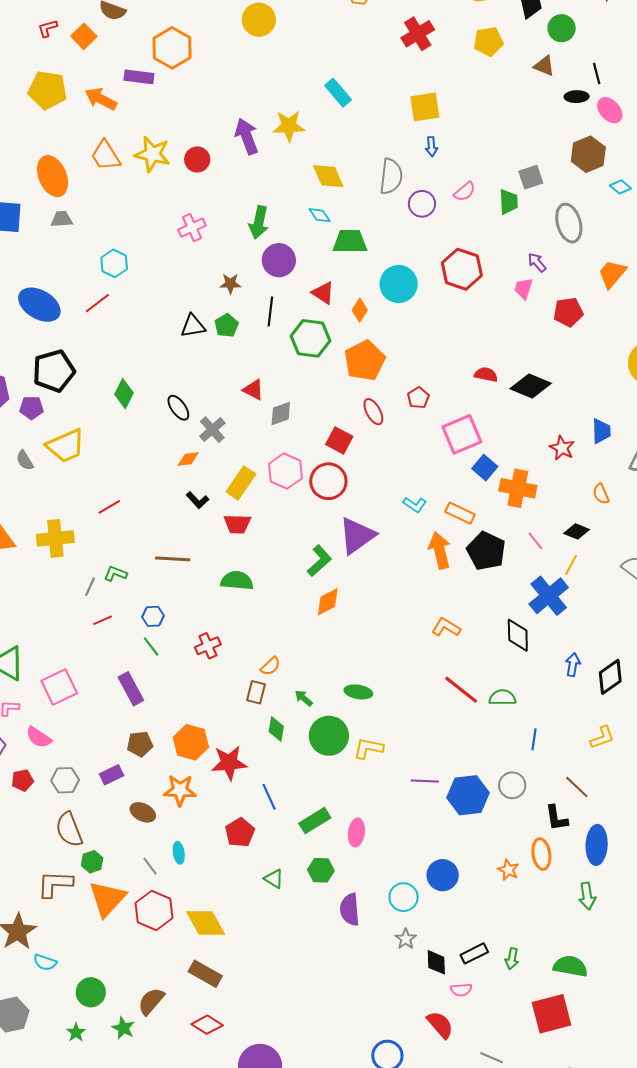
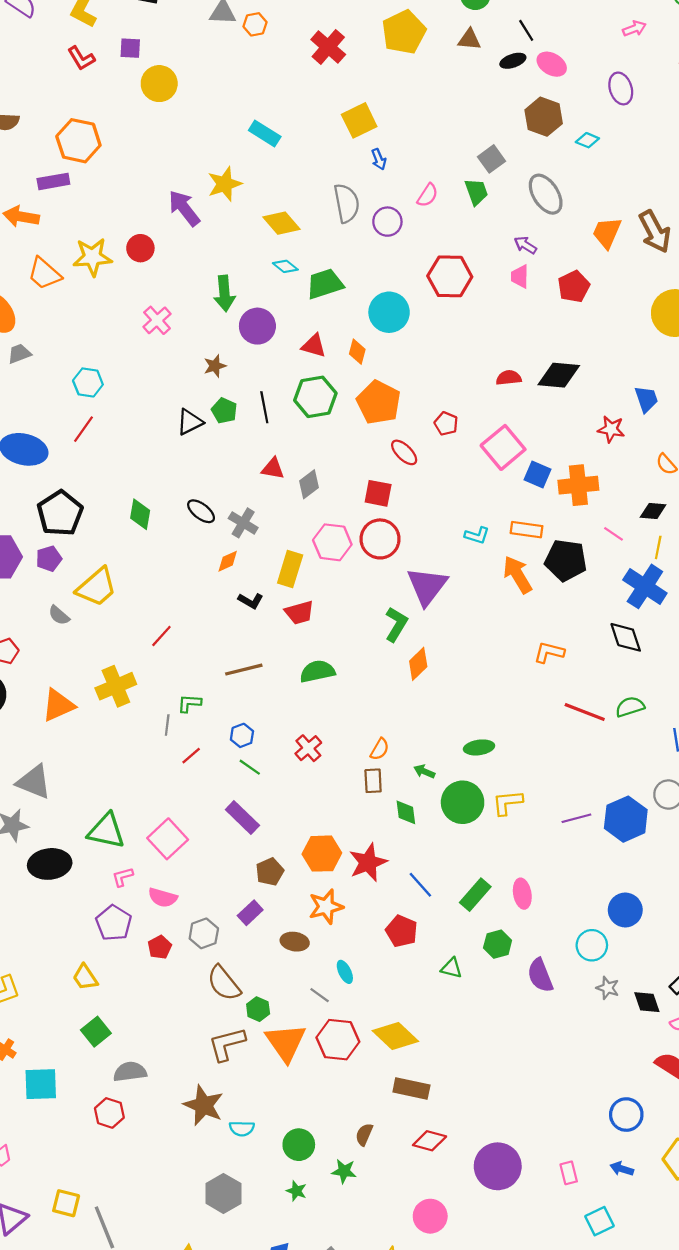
yellow pentagon: (488, 41) -> (404, 32), size x1.4
black line: (270, 311) -> (264, 407), moved
brown semicircle: (151, 1001) -> (364, 1134), size x0.7

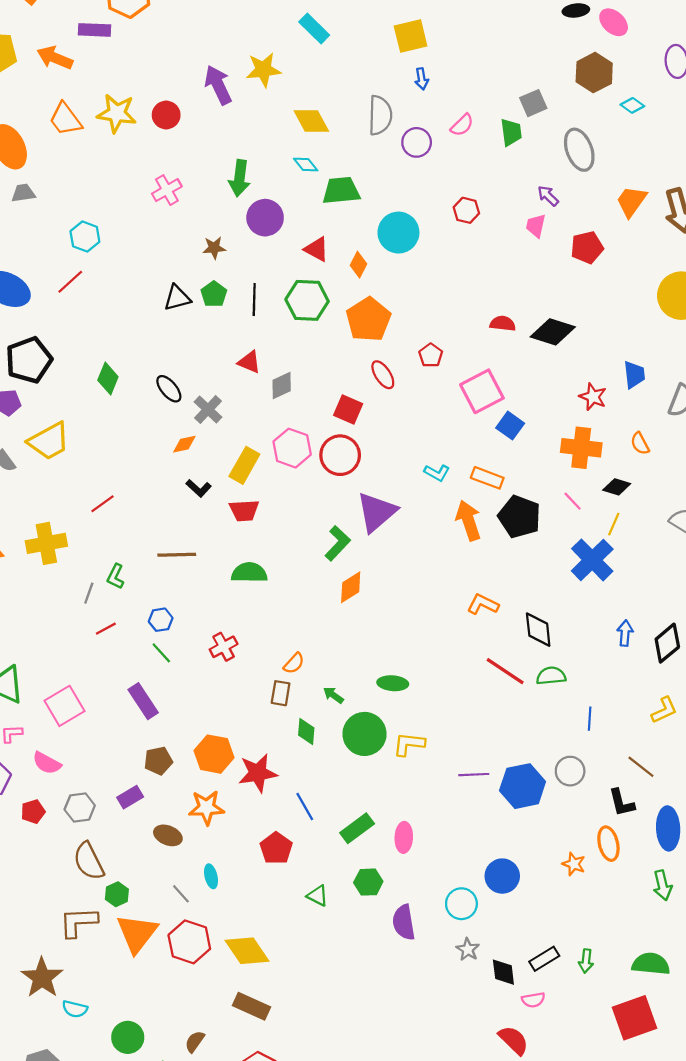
red hexagon: (450, 276) -> (466, 210), size x0.6
orange cross: (578, 485) -> (581, 448), moved
black diamond: (626, 637) -> (538, 630), moved
green L-shape: (189, 703) -> (115, 576), turned -80

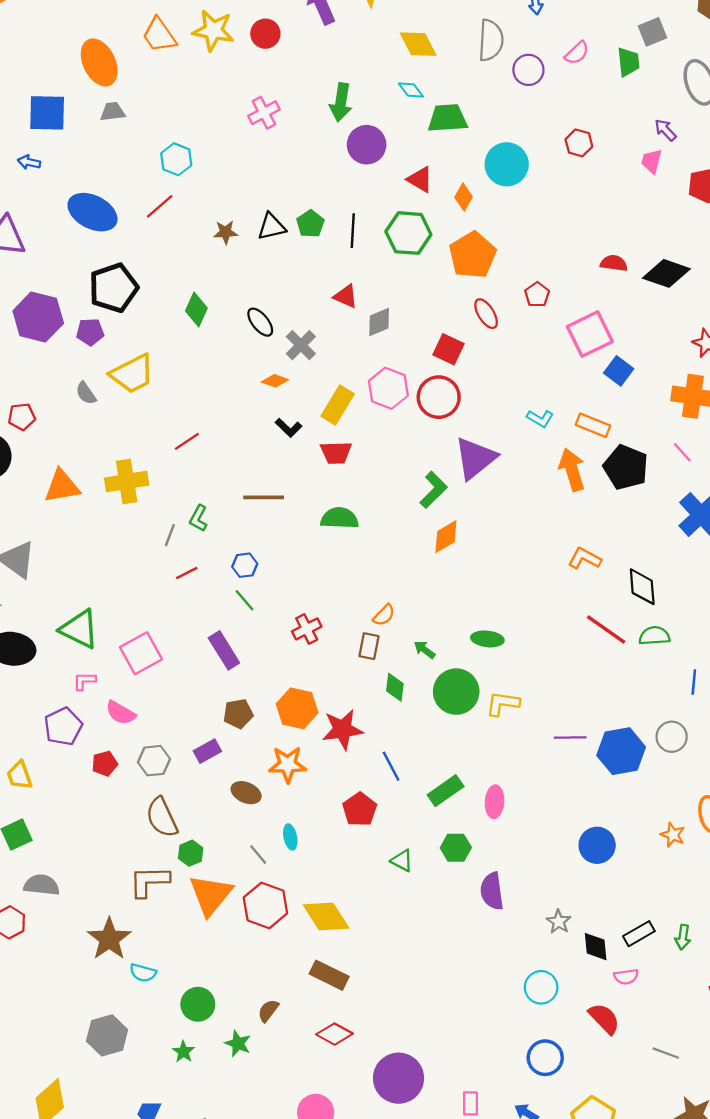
brown star: (214, 248) -> (226, 232), moved
orange diamond: (184, 444) -> (275, 381), turned 30
red cross: (224, 647) -> (307, 629), moved
cyan circle: (461, 904) -> (541, 987), moved

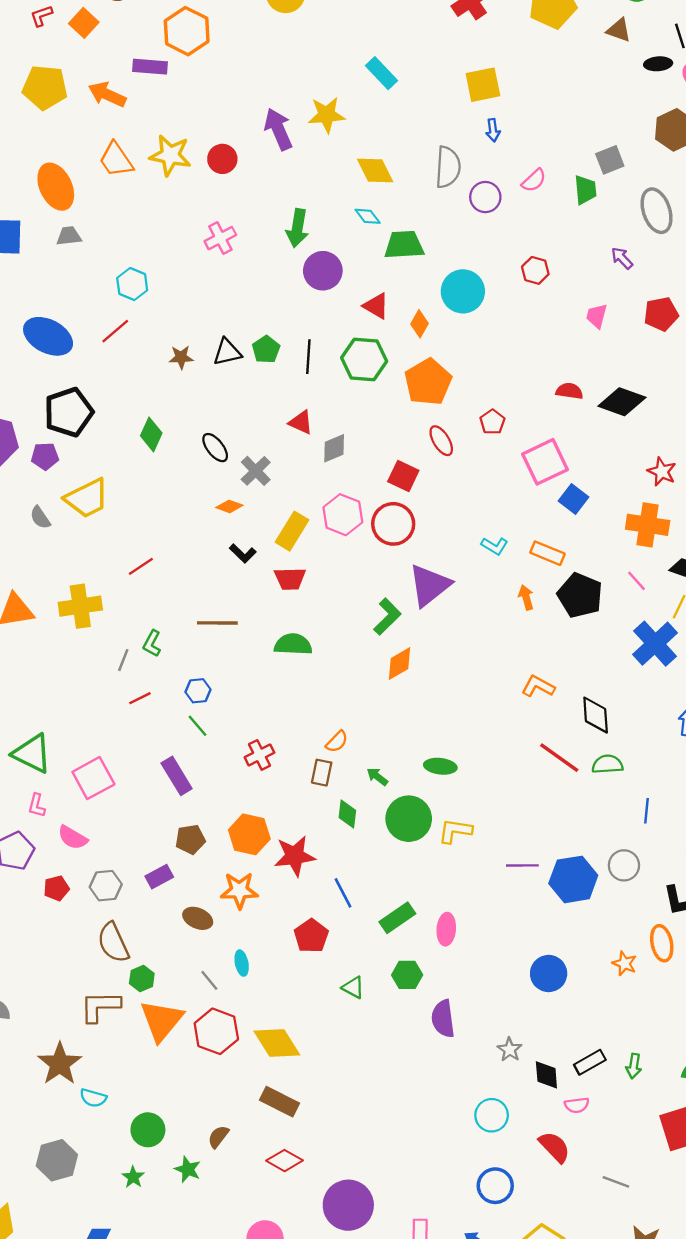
pink trapezoid: (652, 161) -> (597, 316), moved
orange arrow: (572, 470) -> (526, 597), size x0.6
pink L-shape: (84, 681) -> (37, 805), turned -75

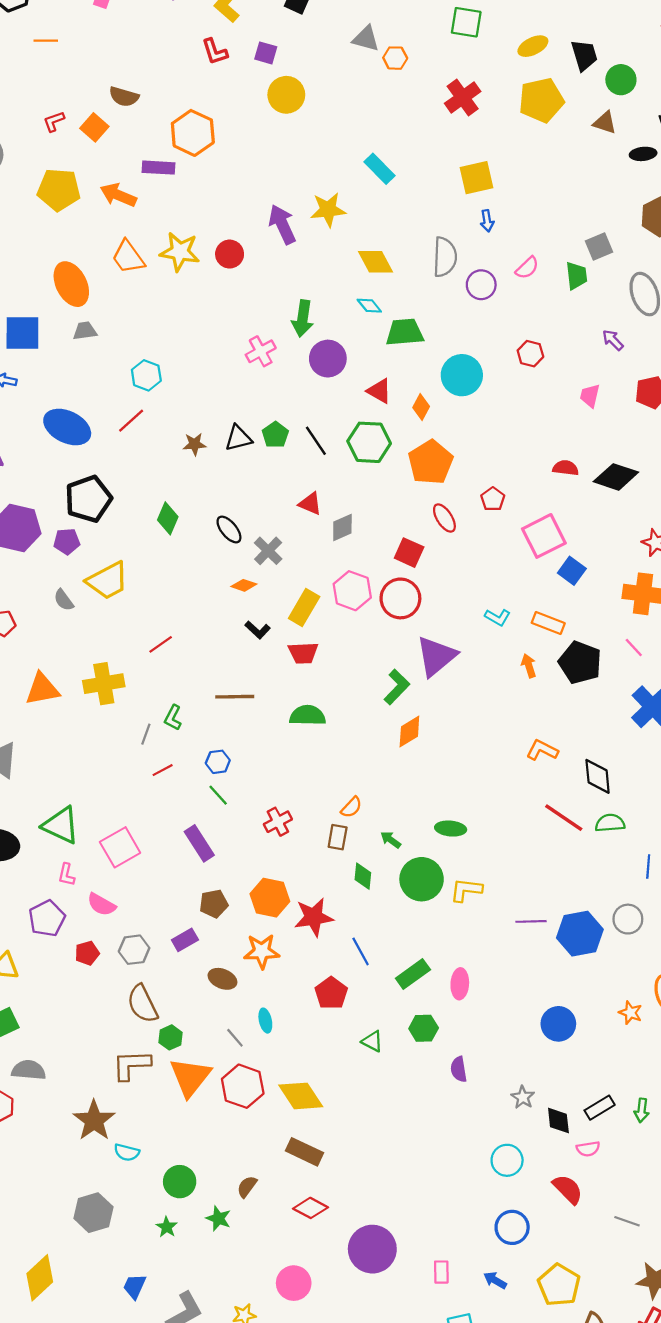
pink cross: (220, 238) -> (261, 351), moved
black line: (308, 357) -> (316, 441), turned -36
purple semicircle: (443, 1019) -> (459, 1069), size x0.7

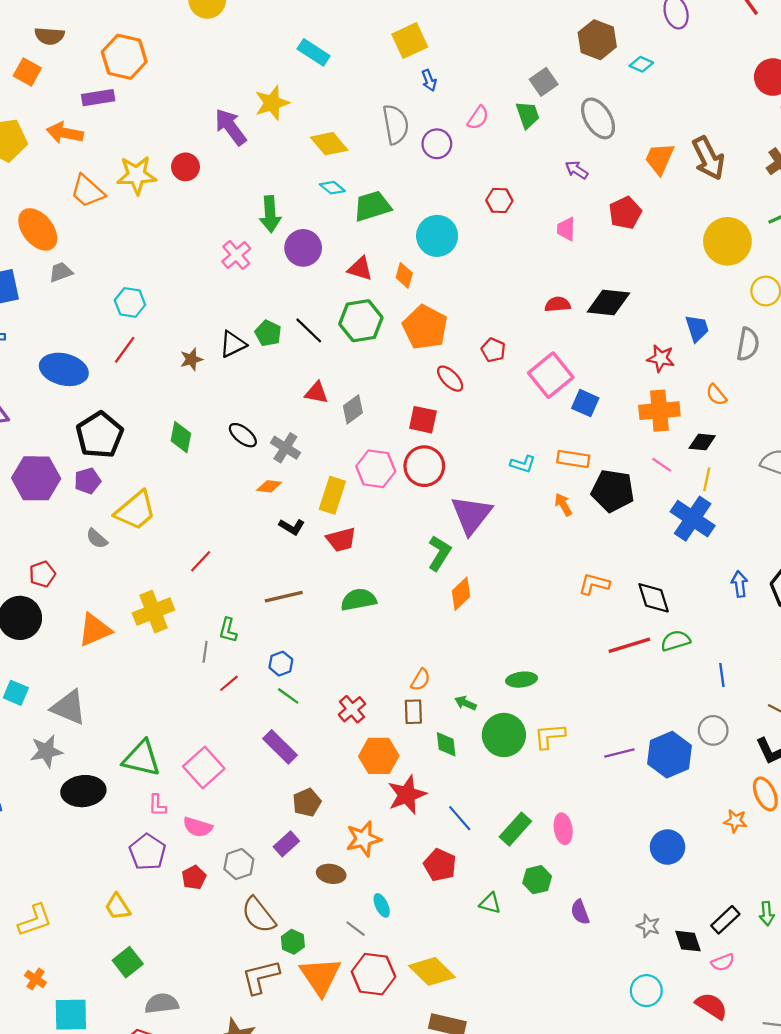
red line: (564, 818) -> (629, 645), turned -39
orange hexagon: (270, 898) -> (379, 756), moved

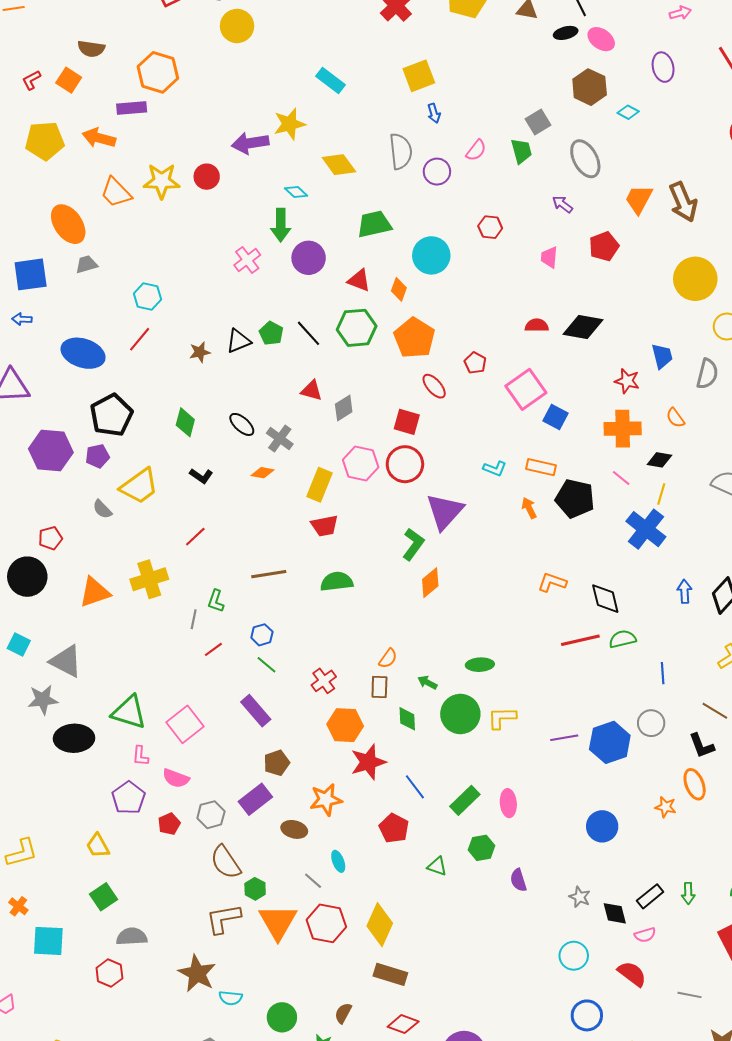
purple arrow: (231, 127) -> (250, 143), turned -66
cyan diamond: (332, 188) -> (296, 192), moved
black L-shape: (292, 527) -> (201, 476), moved
purple rectangle: (286, 844) -> (255, 799), size x1.4
yellow diamond: (432, 971) -> (380, 925), turned 66

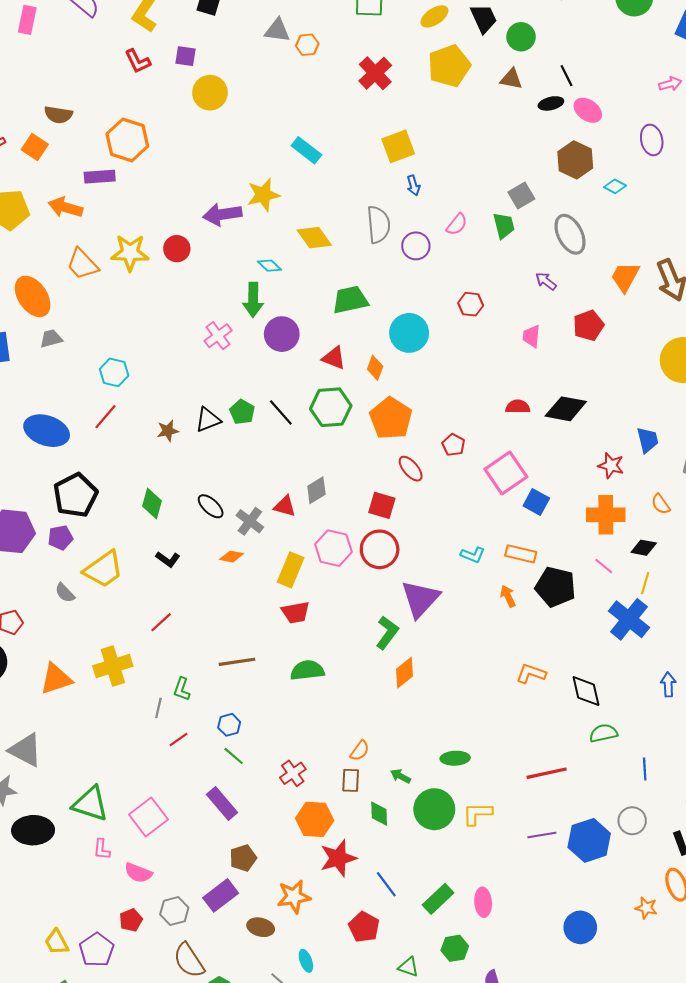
red triangle: (312, 391) -> (285, 506), moved
red line: (580, 640) -> (547, 773), moved
purple pentagon: (128, 798) -> (97, 950), moved

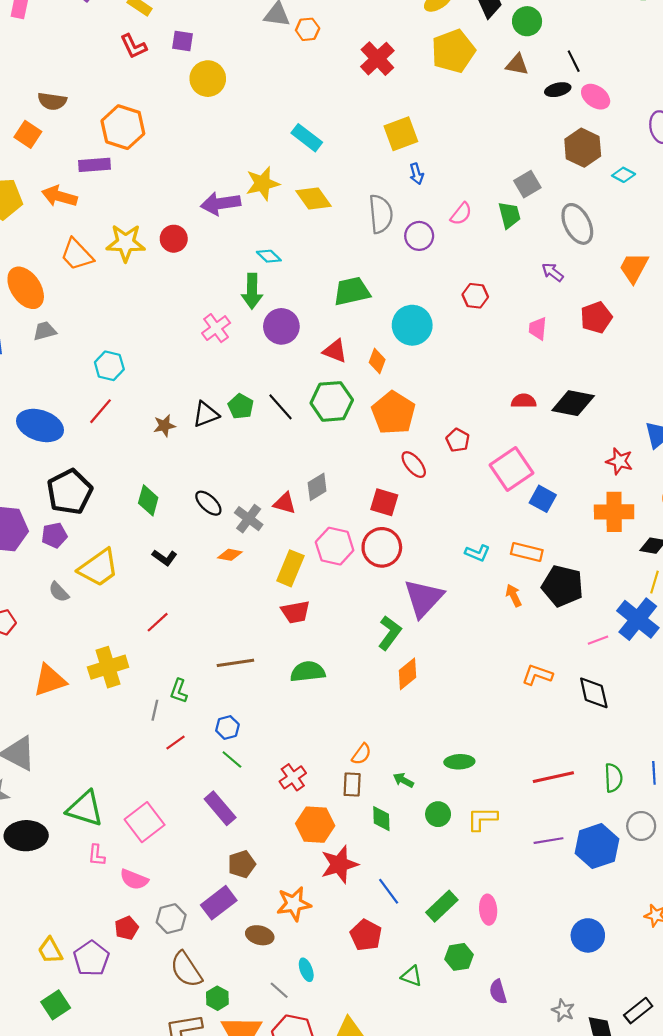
yellow diamond: (314, 238) -> (314, 199), moved
pink line: (604, 566) -> (598, 640), moved, turned -60
green semicircle: (603, 733) -> (613, 778), moved, turned 100
green circle: (434, 809) -> (438, 814), size x0.6

